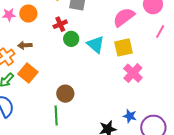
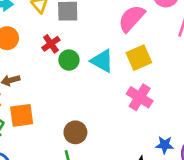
orange square: (28, 73) -> (22, 115), turned -36
pink cross: (133, 73) -> (140, 97), moved

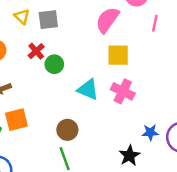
yellow square: (139, 58) -> (118, 55), turned 30
cyan triangle: (102, 61) -> (88, 90), moved

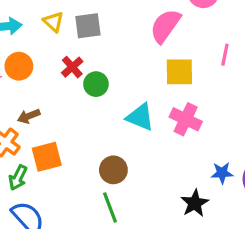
pink line: (155, 23) -> (225, 55), moved

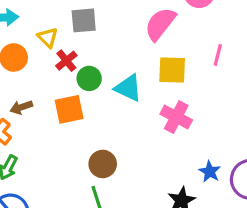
yellow triangle: (53, 22) -> (48, 37), moved
cyan triangle: (140, 117) -> (128, 88), moved
orange square: (47, 157) -> (69, 109), moved
blue star: (222, 173) -> (210, 172), turned 30

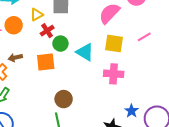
yellow triangle: (48, 37) -> (37, 15), turned 40
pink line: (218, 55) -> (144, 37), turned 40
pink cross: (176, 117) -> (114, 74), turned -30

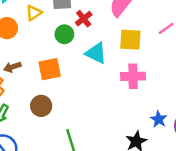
red cross: (47, 31) -> (84, 19), moved
green circle: (60, 44) -> (64, 34), moved
brown circle: (64, 99) -> (41, 106), moved

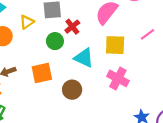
pink cross: (133, 76) -> (118, 78), turned 30
brown circle: (41, 106) -> (72, 90), moved

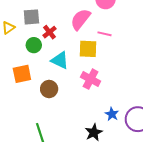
pink line: (147, 34) -> (104, 34), moved, turned 48

